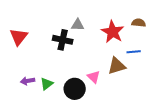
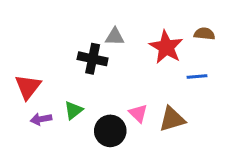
red triangle: (19, 37) -> (28, 87), moved
brown triangle: (117, 66) -> (172, 119), moved
green triangle: (47, 84) -> (73, 110), moved

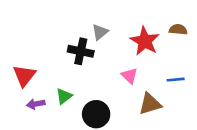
gray triangle: (115, 37) -> (100, 32), turned -42
blue line: (197, 76) -> (176, 80), moved
pink triangle: (138, 113) -> (129, 76), moved

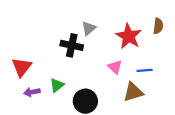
brown semicircle: (178, 30) -> (158, 26), turned 91
blue line: (176, 80) -> (145, 70), moved

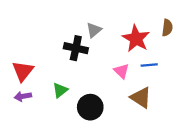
blue line: (145, 70) -> (149, 65), moved
purple arrow: (32, 92) -> (23, 96), moved
brown triangle: (133, 92) -> (141, 98), turned 50

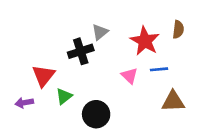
black cross: (76, 48) -> (81, 51), turned -30
red triangle: (23, 71) -> (43, 76), moved
brown triangle: (141, 98) -> (173, 101), moved, turned -35

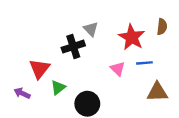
gray triangle: (100, 32) -> (91, 29), turned -35
purple arrow: (24, 103) -> (22, 93), turned 35

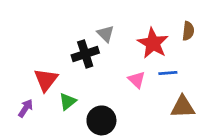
purple arrow: (22, 93) -> (26, 108), turned 98

